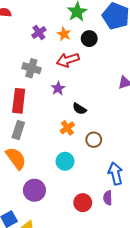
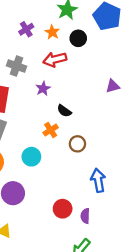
cyan circle: (65, 161) -> (31, 157), moved
purple semicircle: (108, 198) -> (85, 216), moved

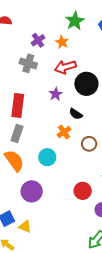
black circle: (78, 38) -> (86, 84), moved, size x1.5
gray cross: (17, 66) -> (28, 63), moved
red circle: (63, 209) -> (83, 191), moved

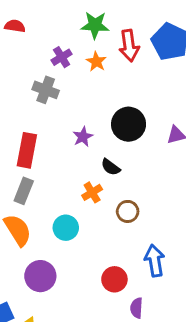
green star: (75, 21) -> (95, 25), moved, turned 30
red arrow: (65, 67) -> (129, 46), moved, turned -85

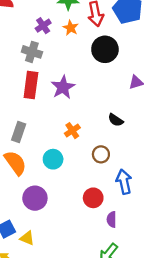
black circle: (129, 124) -> (105, 49), moved
purple star: (83, 137) -> (63, 87), size x1.5
red rectangle: (27, 150) -> (31, 85), moved
black semicircle: (111, 167) -> (116, 120), moved
brown circle: (128, 211) -> (101, 154), moved

